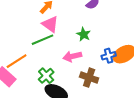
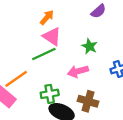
green cross: (46, 76) -> (50, 94), turned 35
brown cross: (89, 78) -> (88, 101), moved

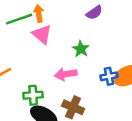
orange arrow: (47, 17) -> (39, 13), turned -56
green line: (44, 54) -> (19, 19), moved

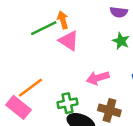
purple semicircle: (94, 13) -> (119, 12), turned 49
green star: (81, 49) -> (121, 41), moved

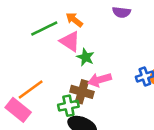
orange arrow: (63, 20) -> (74, 20), moved, turned -36
green star: (121, 41) -> (86, 57), moved
brown cross: (109, 110) -> (82, 92), moved

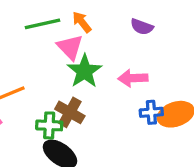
green star: (86, 57) -> (84, 71), size x1.5
pink arrow: (100, 80) -> (133, 78), moved

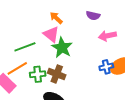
green line: (43, 24) -> (25, 47), moved
pink arrow: (133, 78) -> (107, 36), moved
green cross: (49, 125) -> (38, 74), moved

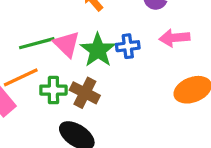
pink triangle: (51, 34) -> (67, 44), moved
blue cross: (106, 67) -> (128, 46), moved

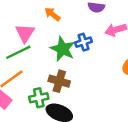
pink triangle: (67, 44) -> (25, 33), moved, turned 30
green cross: (53, 90) -> (39, 98), moved

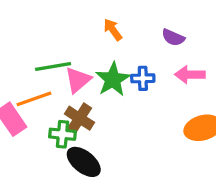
pink triangle: (25, 33) -> (78, 80), moved
brown cross: (59, 81) -> (80, 118), moved

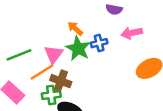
orange arrow: (113, 30) -> (75, 28), moved
green line: (53, 67) -> (19, 55), moved
orange line: (34, 99) -> (42, 72), moved

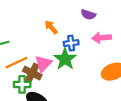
green star: (78, 48) -> (65, 59), moved
pink triangle: (54, 54) -> (43, 64), moved

